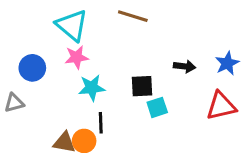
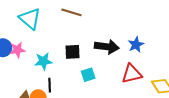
pink star: (76, 57) -> (17, 50), moved
black arrow: (185, 66) -> (107, 47), size x1.6
black square: (142, 86) -> (73, 52), moved

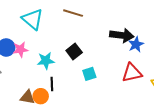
black arrow: (107, 47) -> (122, 35), moved
black square: (73, 52) -> (74, 52), turned -35

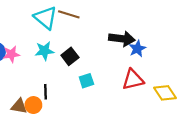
cyan triangle: (33, 19) -> (46, 18), moved
cyan star: (46, 61) -> (44, 51), moved

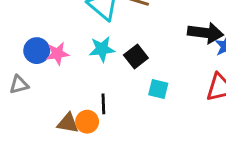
cyan square: (86, 81) -> (158, 89), turned 32

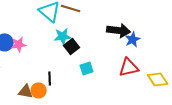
cyan star: (102, 49) -> (63, 36), moved
cyan square: (158, 89) -> (87, 68), turned -32

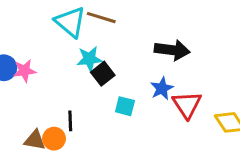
blue star: (133, 39) -> (162, 88), moved
red triangle: (129, 67) -> (187, 105), turned -50
cyan square: (87, 68) -> (125, 106), turned 32

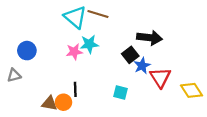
pink star: (24, 71) -> (74, 52), moved
black square: (103, 74) -> (130, 55), moved
cyan square: (125, 106) -> (120, 93), moved

